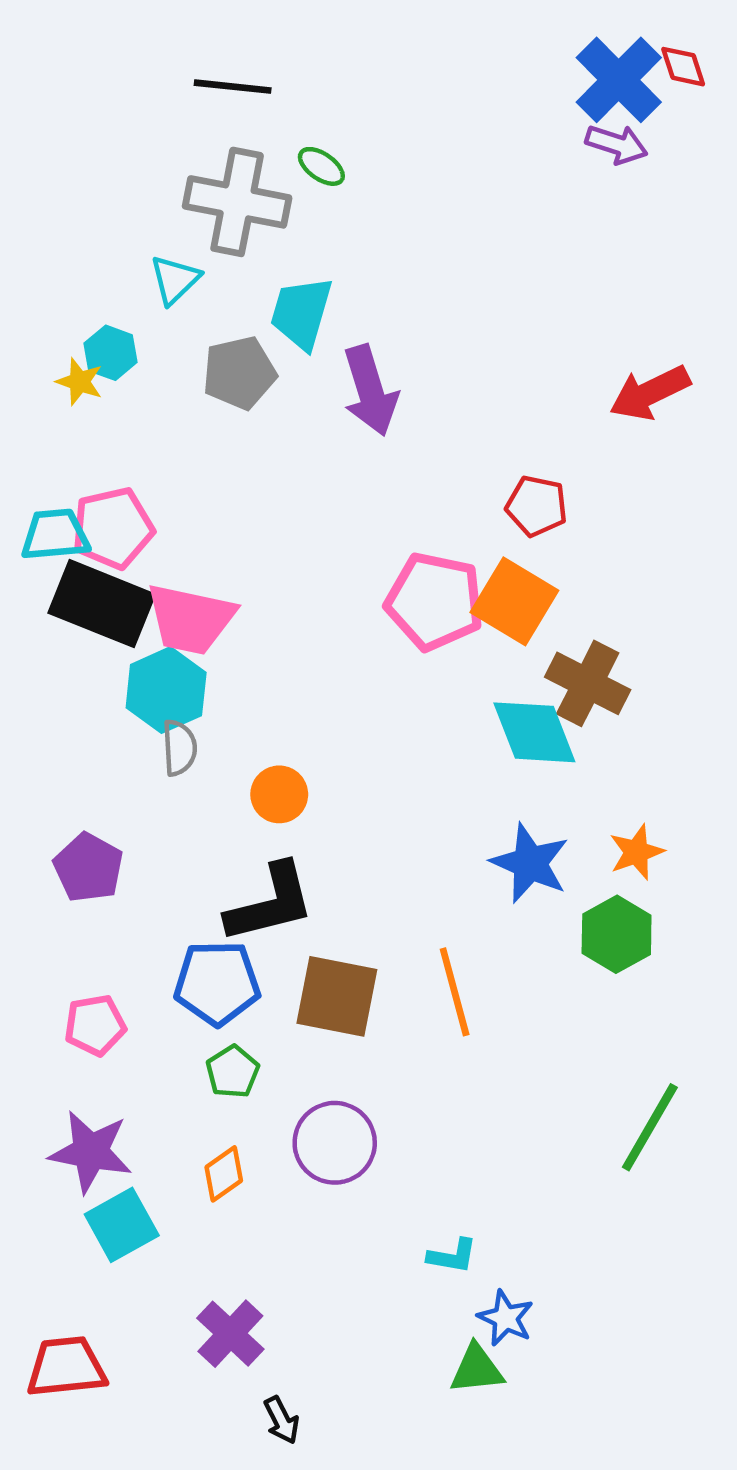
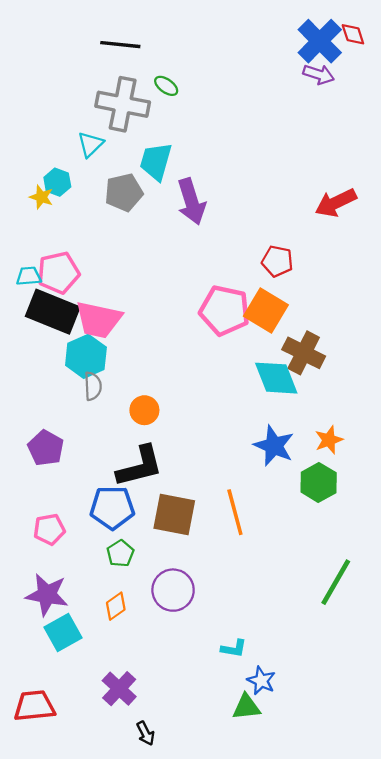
cyan trapezoid: (55, 535) -> (29, 276), size x0.7

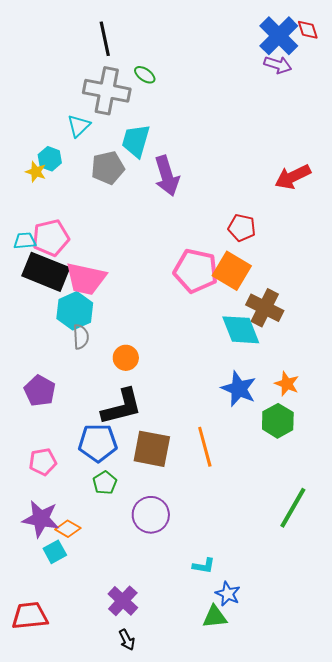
black line: (120, 45) -> (105, 39), turned 72
orange star: (329, 440) -> (287, 384), turned -30
orange diamond: (116, 606) -> (68, 529), moved, turned 65
cyan square: (63, 633) -> (55, 552), size x0.7
purple cross: (119, 689) -> (123, 601), moved

